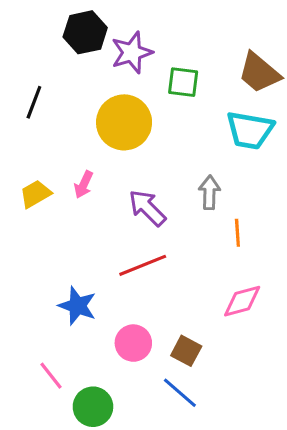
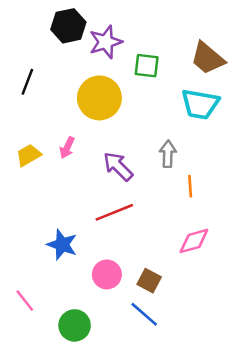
pink line: (51, 376) -> (25, 301), moved

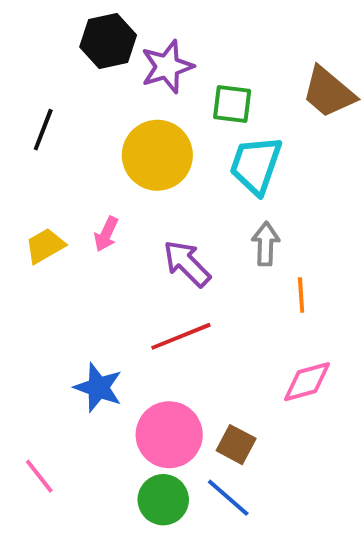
cyan trapezoid: (200, 104) -> (256, 165), moved, turned 99
pink circle: (107, 274) -> (169, 435), size x1.4
green circle: (75, 325) -> (163, 500), moved

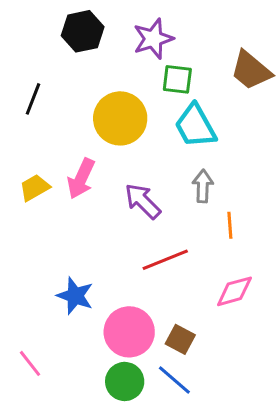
purple star: (167, 67) -> (153, 39), moved
cyan trapezoid: (256, 165) -> (195, 126), turned -48
pink arrow: (106, 234) -> (81, 179), size x1.5
red line: (181, 336) -> (165, 260), moved

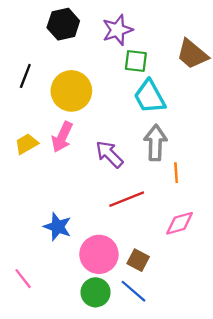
yellow circle: (120, 118) -> (71, 91), moved
gray arrow: (203, 186) -> (155, 143), size x1.4

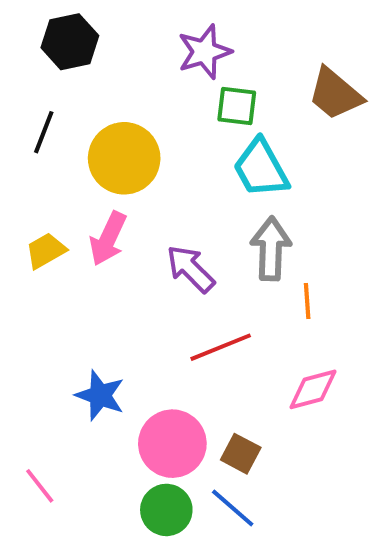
black hexagon: (63, 24) -> (70, 42), moved

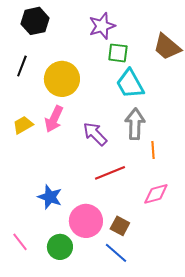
green circle: (166, 510) -> (60, 247), moved

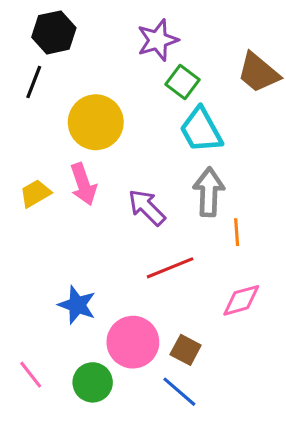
green square: (118, 53) -> (182, 82), turned 30
black line: (22, 66) -> (34, 82), moved
pink arrow: (54, 119) -> (83, 184), turned -44

